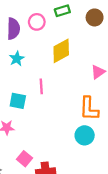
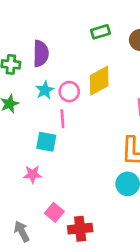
pink circle: (37, 22) -> (69, 92), moved
pink line: (41, 86) -> (62, 119), moved

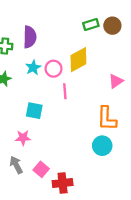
green rectangle: (100, 32) -> (91, 24), moved
pink line: (62, 119) -> (65, 91), moved
gray arrow: (22, 231) -> (16, 165), moved

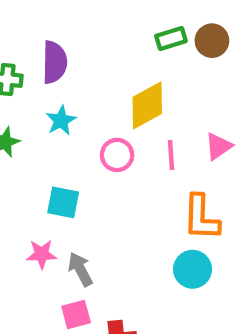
pink circle: (54, 69) -> (117, 155), moved
pink line: (65, 91) -> (171, 155), moved
gray arrow: (16, 165) -> (80, 269), moved
pink square: (41, 169) -> (76, 315), turned 35

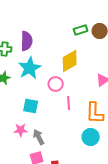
cyan star: (61, 120) -> (30, 68), size x1.6
pink line: (171, 155) -> (69, 103), moved

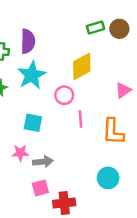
gray arrow: (39, 137) -> (43, 162), turned 112
cyan circle: (91, 137) -> (108, 178), moved

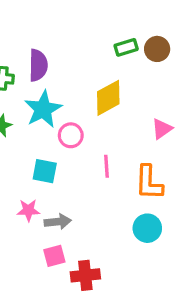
pink circle: (64, 95) -> (71, 135), moved
cyan circle: (108, 178) -> (147, 228), moved

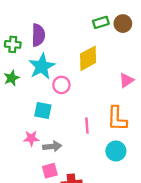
pink line: (107, 166) -> (87, 126), moved

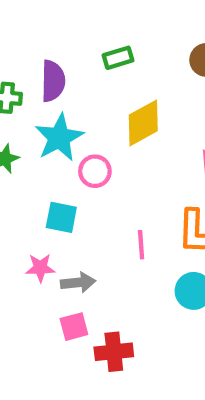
green rectangle: (101, 22) -> (118, 58), moved

